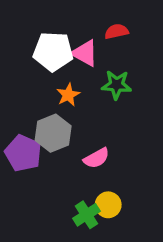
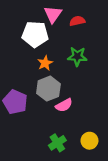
pink triangle: (85, 53) -> (53, 14), moved, turned 36
gray hexagon: (53, 133) -> (48, 89), moved
yellow circle: (108, 205) -> (89, 141), moved

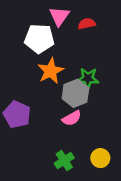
green star: (77, 56) -> (88, 78), moved
orange star: (45, 63) -> (51, 71), size x1.5
gray hexagon: (48, 89) -> (75, 93), moved

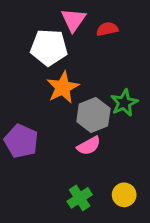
green star: (88, 78) -> (124, 103), moved, turned -30

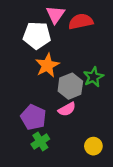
red semicircle: (107, 29) -> (81, 22), size x1.5
purple pentagon: (21, 141) -> (33, 117), moved
green cross: (80, 198) -> (40, 141), moved

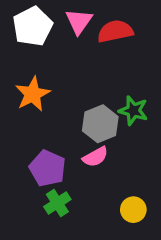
white pentagon: (37, 35) -> (33, 26), moved, turned -30
orange star: (47, 65) -> (33, 94), moved
green star: (93, 77) -> (133, 111), turned -30

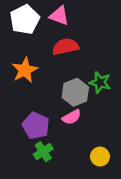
pink triangle: (79, 21) -> (59, 16), turned -45
red semicircle: (115, 31) -> (65, 47), moved

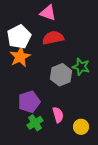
white pentagon: (25, 19) -> (19, 37), moved
pink semicircle: (72, 117) -> (58, 115), moved, turned -77
purple pentagon: (36, 126) -> (29, 102), turned 30

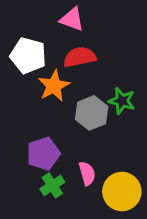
white pentagon: (19, 37) -> (28, 56), turned -30
orange star: (20, 57) -> (54, 86), moved
yellow circle: (81, 127) -> (122, 192), size x1.6

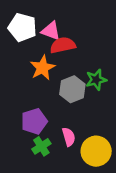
pink triangle: (72, 19) -> (51, 31), moved
white pentagon: (28, 56) -> (22, 27), moved
green star: (122, 101) -> (96, 80), turned -30

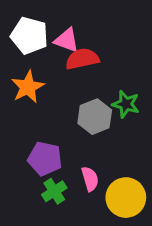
orange star: (43, 68) -> (28, 87), moved
green star: (96, 80) -> (126, 104), turned 30
purple pentagon: (34, 121) -> (45, 159), turned 30

